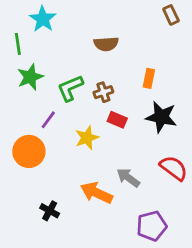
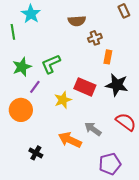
brown semicircle: (106, 44) -> (77, 21), moved
green star: (30, 77) -> (22, 67), moved
brown cross: (103, 92) -> (95, 38), moved
red rectangle: (117, 120) -> (85, 87), size x1.5

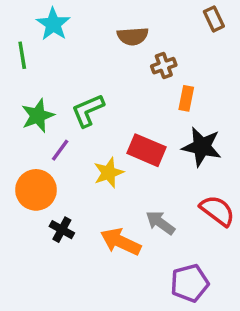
black cross: (36, 153) -> (62, 230), moved

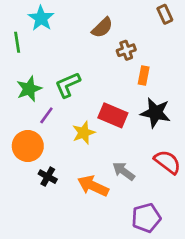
brown semicircle: (133, 36) -> (102, 28), turned -40

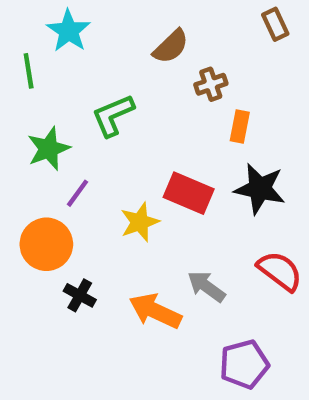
green L-shape: (68, 85) -> (113, 115), moved

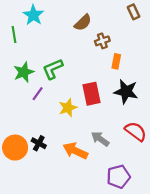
green L-shape: (113, 115) -> (53, 69), moved
red rectangle: (189, 193) -> (92, 94), turned 55
orange circle: (46, 244) -> (15, 148), moved

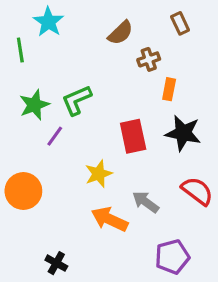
brown rectangle: (134, 12) -> (180, 23), moved
yellow star: (68, 108) -> (99, 174), moved
black cross: (39, 143) -> (56, 263), moved
orange circle: (15, 148) -> (23, 191), moved

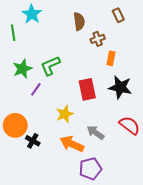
brown semicircle: (121, 33) -> (79, 21), turned -54
purple pentagon: (172, 257) -> (90, 169), moved
black cross: (56, 263) -> (33, 141), moved

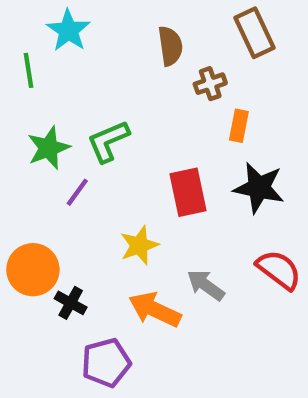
brown rectangle: (118, 15) -> (254, 33), size x1.5
purple pentagon: (90, 169) -> (106, 363), moved

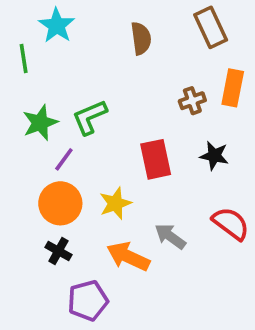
brown cross: (210, 84) -> (192, 101), moved
orange rectangle: (239, 126) -> (233, 88), moved, size x1.4
black star: (259, 188) -> (214, 156), size x0.7
orange circle: (33, 270) -> (60, 203), moved

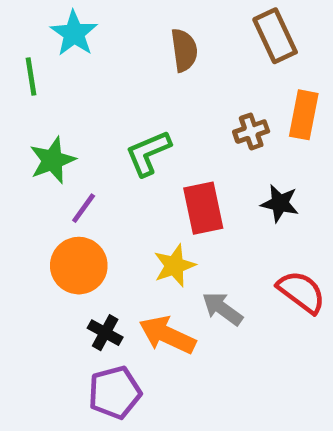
green L-shape: (90, 117) -> (148, 153), moved
yellow star: (115, 203) -> (175, 266), moved
black cross: (58, 251) -> (105, 333), moved

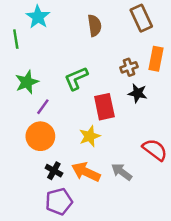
black star: (280, 203) -> (138, 93), moved
gray arrow: (222, 309) -> (122, 172), moved

